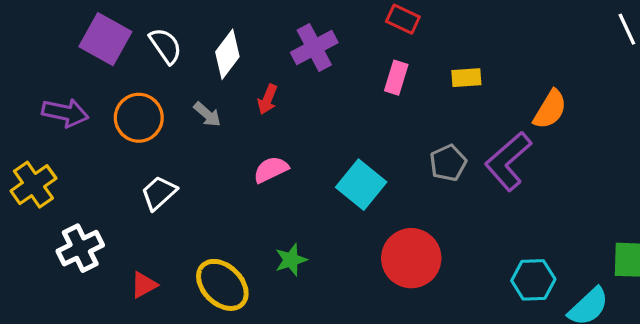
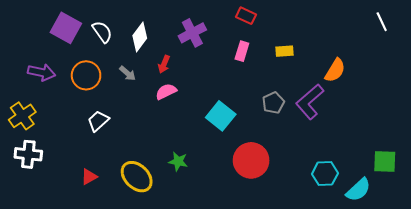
pink semicircle: (271, 170) -> (166, 92), moved
white cross: (80, 248) -> (28, 154), moved, turned 32
green star: (291, 260) -> (178, 161), turned 30

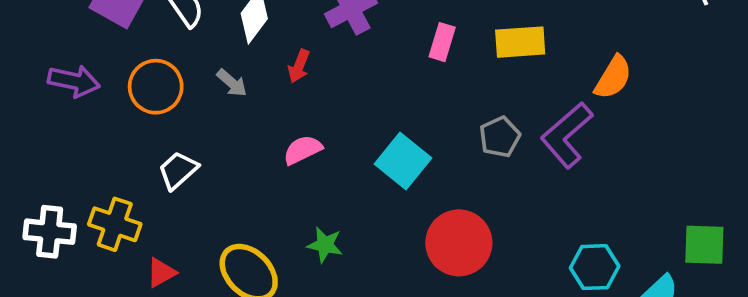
yellow rectangle: (284, 51) -> (520, 42), size x1.5
pink semicircle: (166, 92) -> (303, 150), moved
yellow cross: (22, 116) -> (115, 224), moved, turned -36

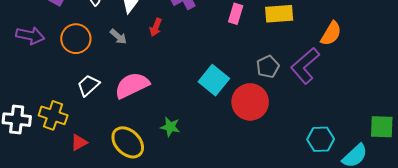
pink semicircle: (303, 150) -> (132, 85), moved, size x1.6
red circle: (459, 243) -> (250, 102), moved

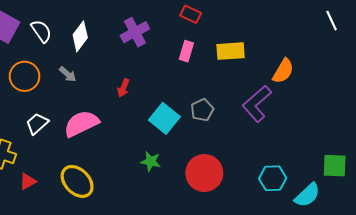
red arrow: (156, 27) -> (123, 88), moved
gray pentagon: (268, 67) -> (202, 110), moved
red circle: (250, 102) -> (204, 173), moved
green star: (170, 127) -> (151, 161), moved

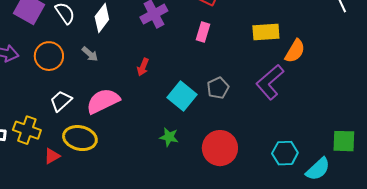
yellow rectangle: (231, 51) -> (266, 32), moved
yellow ellipse: (77, 181) -> (80, 138), moved, turned -32

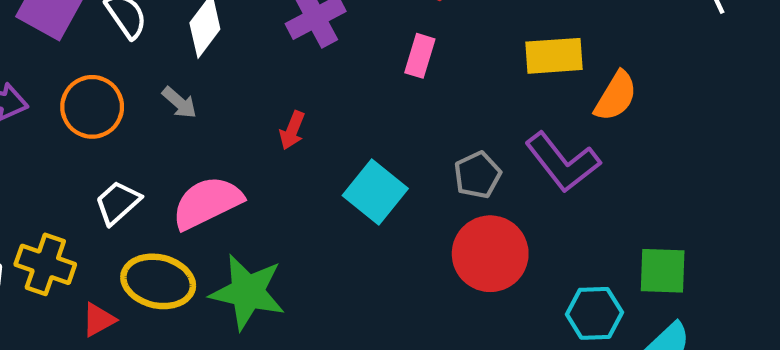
purple L-shape: (270, 82) -> (563, 162), turned -87
gray pentagon: (218, 88) -> (477, 175), moved
green star: (169, 137) -> (248, 292), moved, size x1.8
green square: (344, 141) -> (663, 271), moved
red circle: (220, 148) -> (490, 254), moved

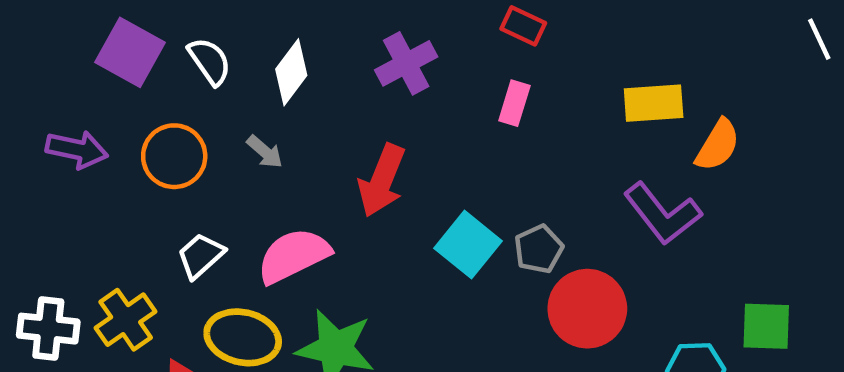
red arrow: (292, 130) -> (382, 180), size x1.8
gray pentagon: (477, 175) -> (539, 249), moved
yellow cross: (45, 264) -> (126, 320), turned 36

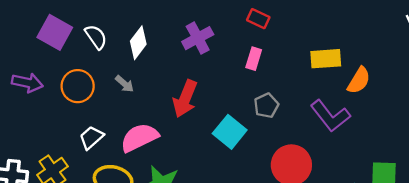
gray pentagon: (539, 249) -> (266, 106), moved

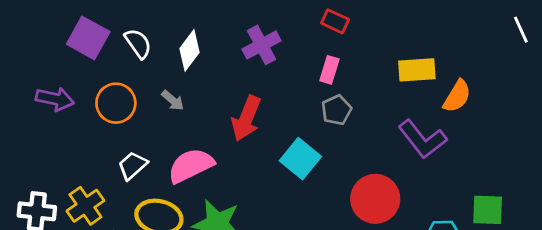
gray pentagon: (266, 106) -> (336, 110), moved

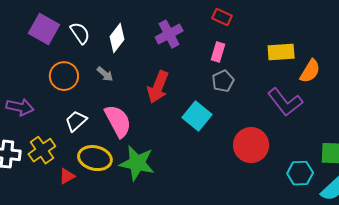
purple arrow: (55, 99) -> (20, 107), moved
pink semicircle: (191, 166) -> (118, 121), turned 88

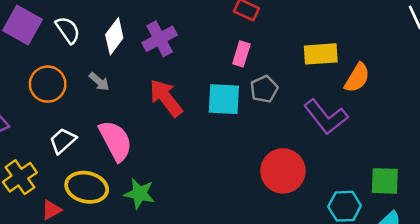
purple cross: (169, 34) -> (160, 39), moved
gray pentagon: (223, 81) -> (264, 89), moved
red arrow: (158, 87) -> (166, 98), turned 120
cyan square: (197, 116) -> (224, 99), moved, turned -36
green star: (137, 163) -> (139, 194), size x0.7

